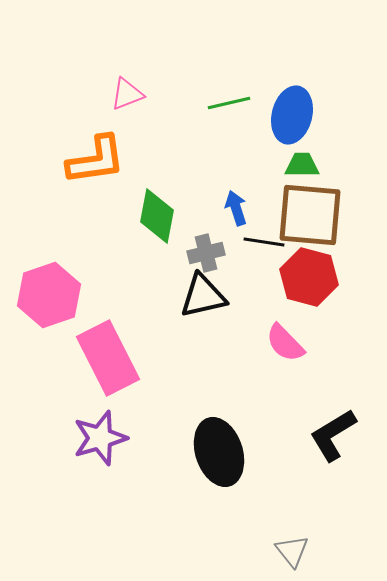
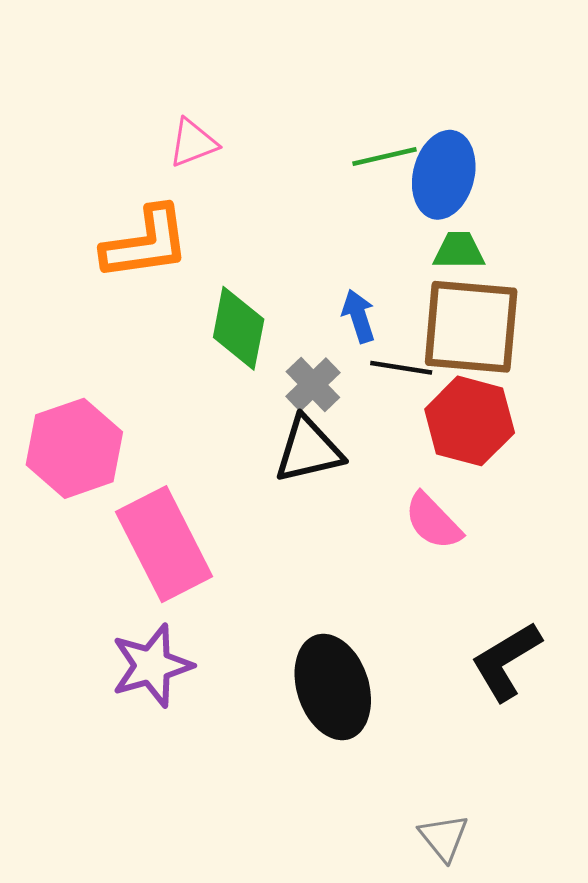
green line: (229, 103) -> (384, 157), moved
gray cross: (206, 253) -> (313, 385), turned -30

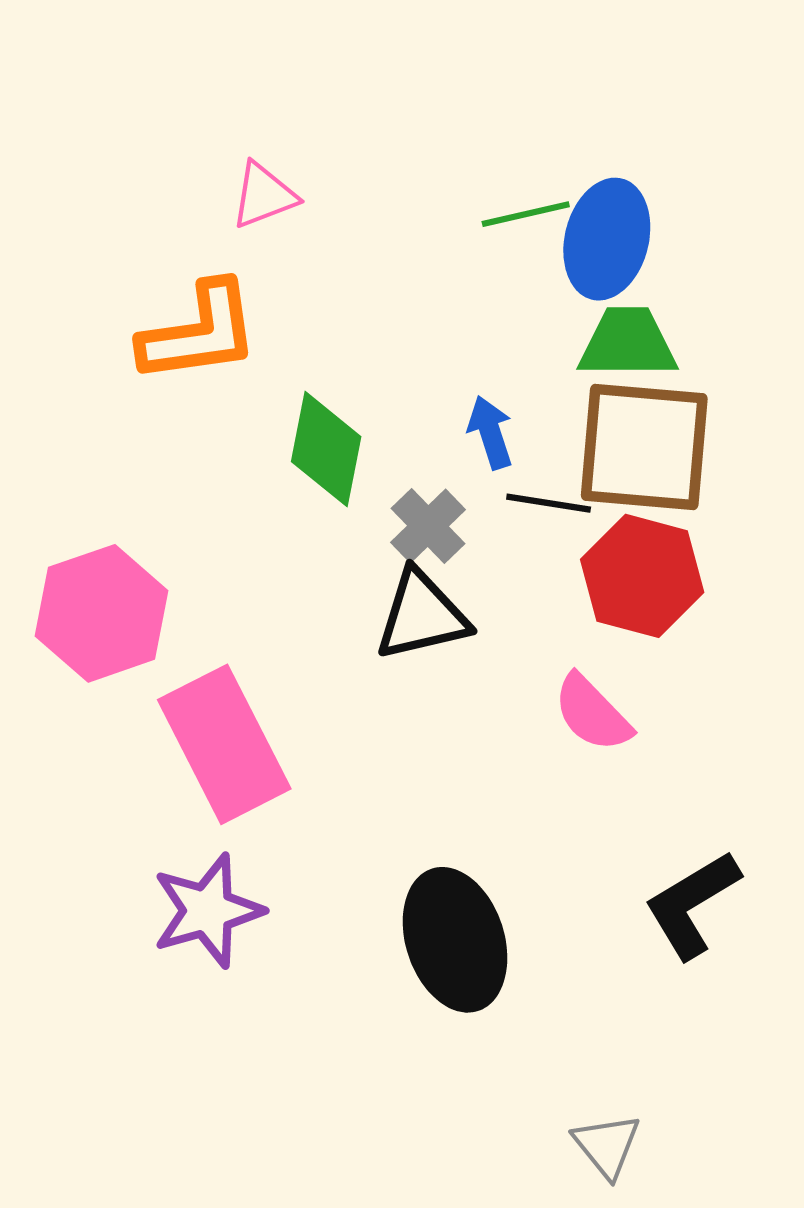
green trapezoid: (459, 251) -> (628, 343), size x1.4

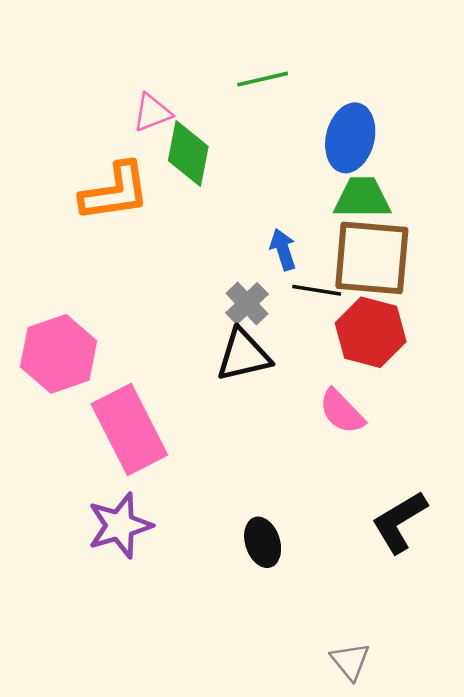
green line: (526, 214) -> (263, 79), moved
green diamond: (326, 449) -> (188, 153), moved
black ellipse: (455, 940) -> (263, 542), size x0.6

